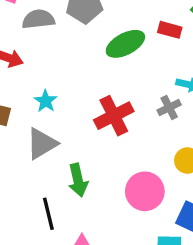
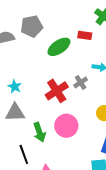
gray cross: (169, 108) -> (81, 82), moved
gray triangle: (42, 144) -> (15, 113), turned 35
pink circle: (145, 191) -> (66, 126), moved

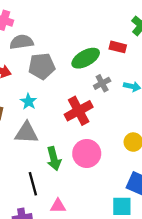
gray pentagon: (32, 26) -> (42, 66), moved
gray cross: (81, 82) -> (102, 83), moved

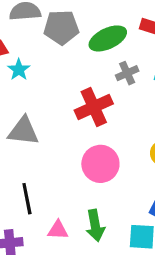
gray pentagon: (42, 66) -> (61, 27), moved
cyan star: (29, 101) -> (19, 70), moved
green arrow: (54, 159) -> (95, 226), moved

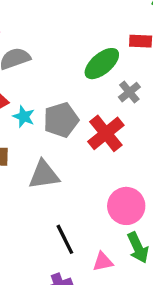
gray pentagon: (61, 27) -> (61, 120), moved
pink circle: (100, 164) -> (126, 206), moved

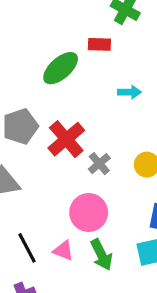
gray cross: (129, 92) -> (99, 164), moved
pink triangle: (103, 262) -> (63, 251), moved, turned 35

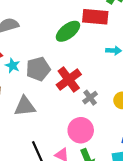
red rectangle: (99, 44) -> (95, 17), size x1.6

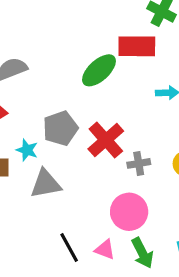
cyan star: (13, 66) -> (27, 150), moved
gray cross: (90, 98) -> (139, 163), turned 32

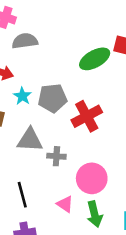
cyan star: (27, 150) -> (22, 96), moved
gray cross: (139, 163) -> (56, 156), moved
black line: (69, 248) -> (22, 195), moved

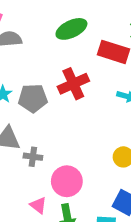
green ellipse: (95, 59) -> (71, 29), moved
red cross: (87, 116) -> (73, 84), moved

